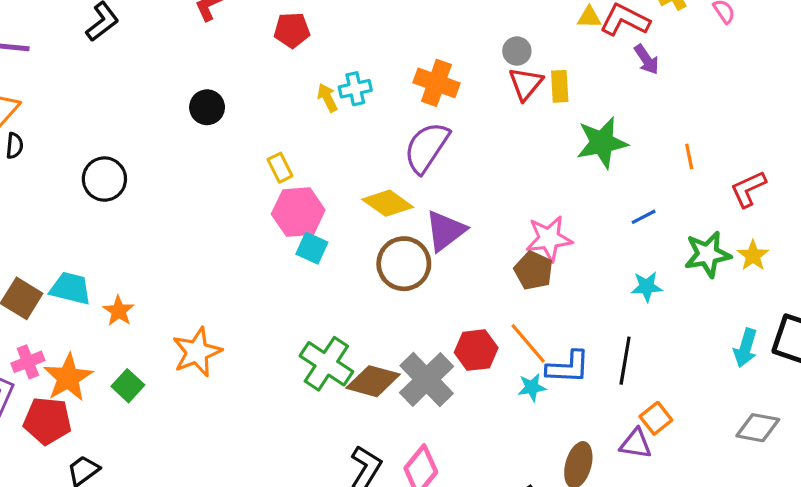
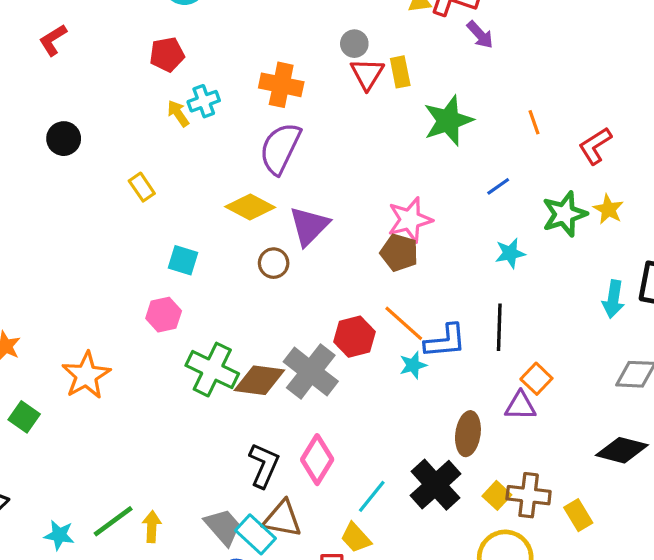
red pentagon: (292, 30) -> (167, 54), moved
pink hexagon: (298, 212) -> (164, 315), moved, size x0.7
brown circle: (404, 264) -> (274, 263), size x0.6

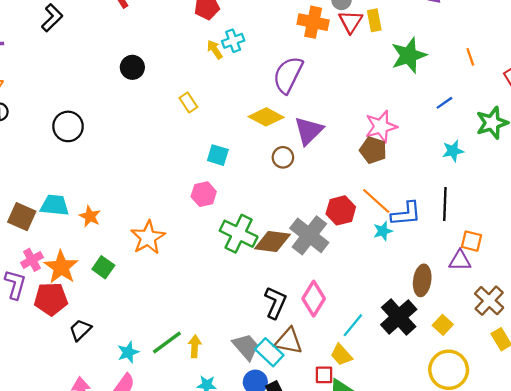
orange cross: (281, 85) -> (313, 22), moved
orange square: (536, 379) -> (472, 241), turned -30
brown cross: (529, 495) -> (489, 301), moved, turned 36
cyan star: (59, 535) -> (128, 352), turned -30

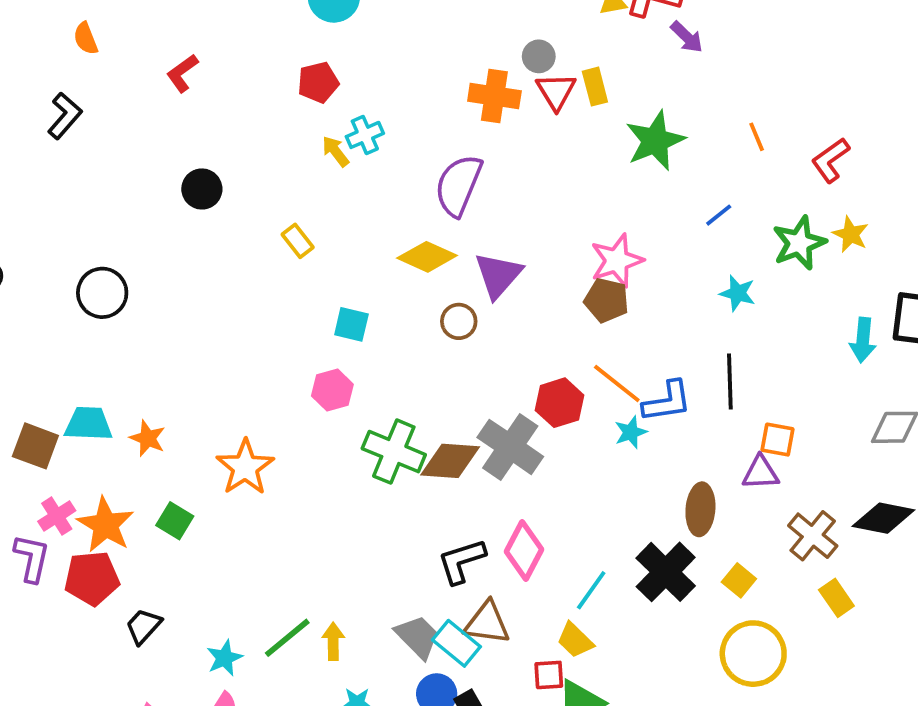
cyan star: (453, 151) -> (738, 293), turned 30
black L-shape: (275, 303) -> (461, 561), turned -128

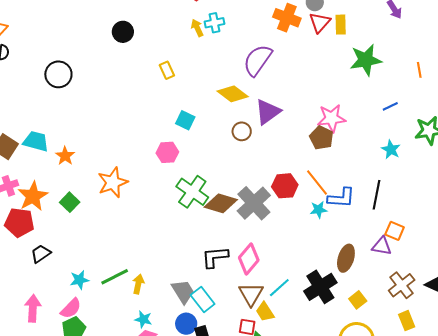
brown triangle: (487, 623) -> (251, 294), moved, turned 40

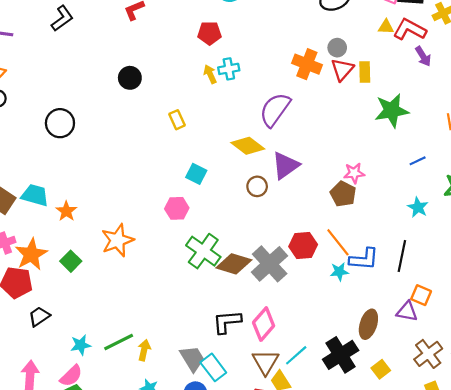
pink star: (332, 118) -> (354, 173), size x0.7

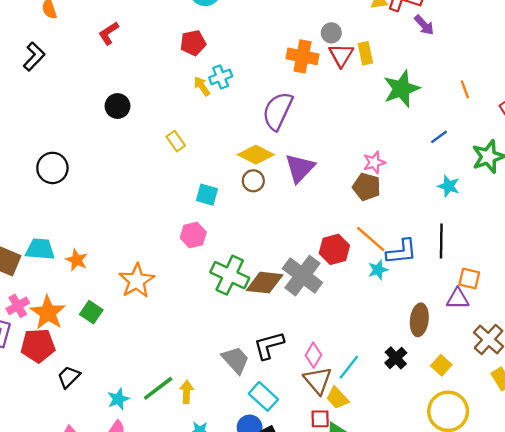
brown circle: (257, 186) -> (253, 181), moved
pink diamond: (264, 324) -> (313, 355), moved, size x0.7
black cross: (341, 355) -> (396, 358), size x0.6
gray trapezoid: (192, 359) -> (235, 360), moved

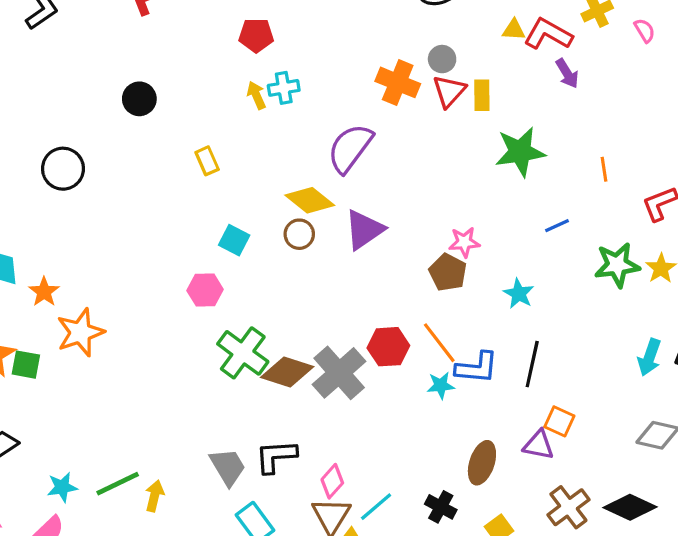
black circle: (52, 168) -> (63, 169), moved
cyan star: (449, 186) -> (519, 294), moved
orange star: (137, 281) -> (80, 332), moved
green square: (91, 312) -> (26, 365), moved, turned -35
black cross: (396, 358) -> (441, 507), turned -30

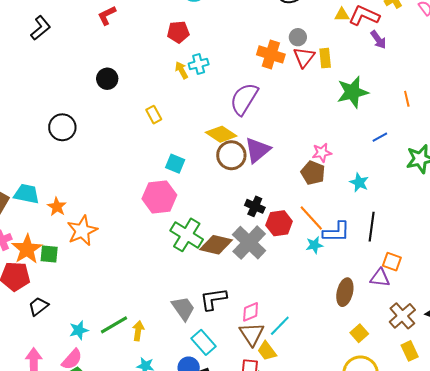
brown circle: (299, 234) -> (231, 155), moved, size x1.5
pink hexagon: (205, 290) -> (159, 197), size x1.5
pink diamond: (332, 481) -> (251, 312), turned 30
black cross: (441, 507) -> (255, 206), moved

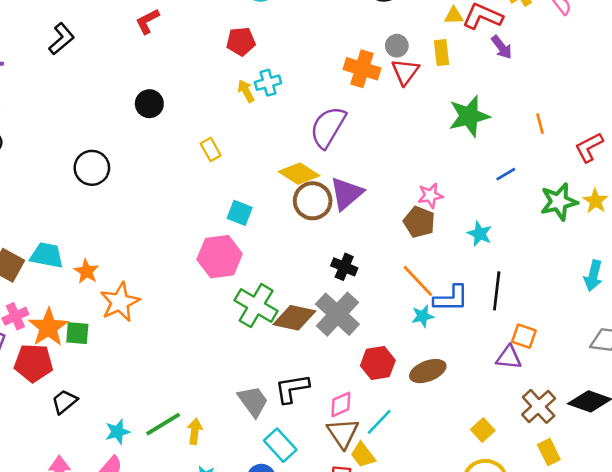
yellow rectangle: (325, 58) -> (442, 53), moved
red hexagon: (279, 223) -> (378, 363), moved
brown ellipse: (345, 292) -> (428, 371), moved, turned 56

